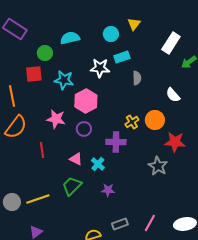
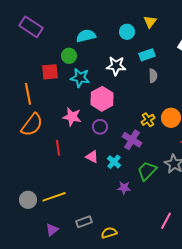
green circle: (45, 53) -> (69, 56), moved
cyan rectangle: (122, 57) -> (147, 55), moved
purple cross: (116, 142) -> (132, 140), turned 30
green trapezoid: (72, 186) -> (147, 171), moved
gray rectangle: (120, 224) -> (84, 222), moved

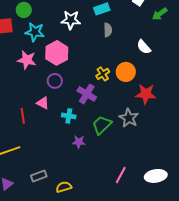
pink star: (72, 117) -> (27, 60), moved
red line: (58, 148) -> (23, 116), moved
pink triangle: (92, 157) -> (43, 103), moved
cyan cross: (114, 162) -> (69, 116), turned -32

